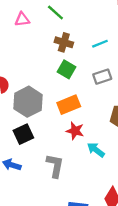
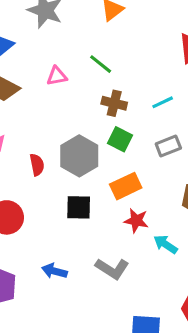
gray hexagon: (28, 102) -> (79, 156), moved
black square: (23, 134) -> (79, 207), moved, turned 30
gray L-shape: (55, 166) -> (112, 269), turned 115

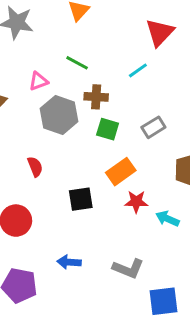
cyan line: (163, 102) -> (138, 70), moved
gray hexagon: (79, 156) -> (59, 115), moved
gray L-shape: (112, 269) -> (128, 268), moved

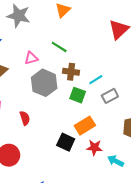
cyan line: (138, 70) -> (96, 80), moved
black square: (81, 199) -> (66, 142), moved, turned 30

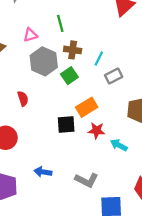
green line: (59, 47) -> (60, 23), turned 42
cyan line: (96, 80) -> (99, 59), turned -32
green square: (78, 95) -> (69, 76), moved, turned 35
black square: (66, 142) -> (66, 125), turned -30

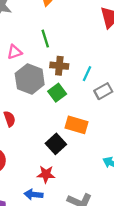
orange rectangle: (87, 107) -> (76, 125), turned 50
black square: (66, 125) -> (56, 144), turned -36
red star: (97, 131) -> (46, 174), moved

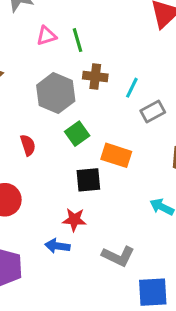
pink triangle: (15, 52) -> (46, 36), moved
green square: (57, 93) -> (77, 134), moved
black square: (56, 144) -> (88, 180), turned 36

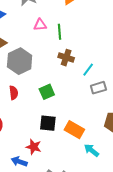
gray hexagon: (56, 93) -> (20, 61), moved
orange rectangle: (116, 155) -> (74, 130), moved

